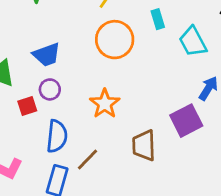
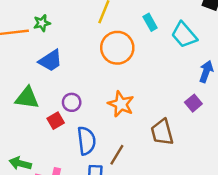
blue trapezoid: (47, 55) -> (50, 61), moved
purple square: (186, 121) -> (193, 103), size x0.6

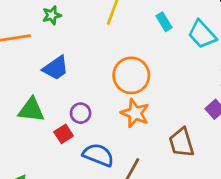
green star: (42, 23) -> (52, 15), moved
orange circle: (117, 48) -> (131, 75), moved
blue semicircle: (86, 141) -> (98, 155), turned -60

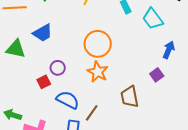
green triangle: (31, 110) -> (16, 49), moved

